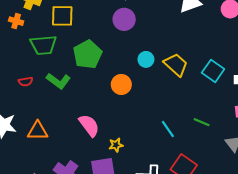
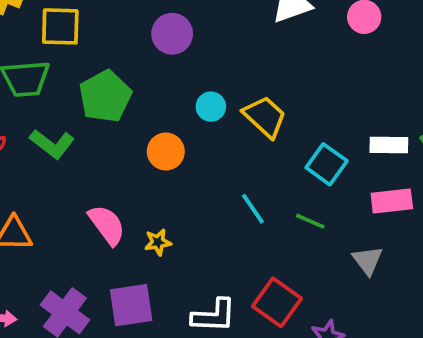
cyan square: (213, 71) -> (327, 164), moved
cyan line: (168, 129) -> (253, 209), moved
yellow star: (116, 145) -> (158, 242), moved

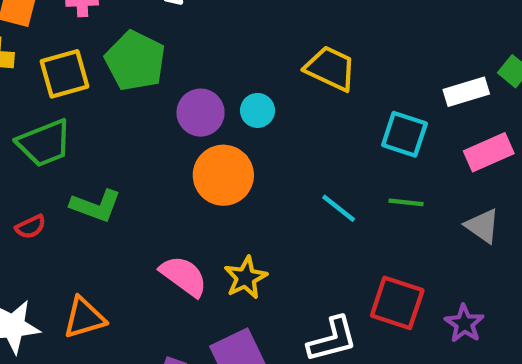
purple circle: (172, 34) -> (201, 113), moved
green pentagon: (105, 96) -> (135, 61), moved
yellow trapezoid: (265, 117) -> (330, 68), moved
orange circle: (166, 151) -> (223, 175), size x1.4
yellow star: (158, 242) -> (246, 278), size x1.4

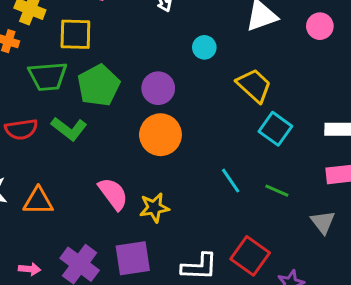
green pentagon: (135, 61) -> (99, 85), moved
cyan circle: (258, 110) -> (204, 47), moved
cyan square: (404, 134) -> (275, 129), moved
red semicircle: (31, 227) -> (21, 129), size x1.5

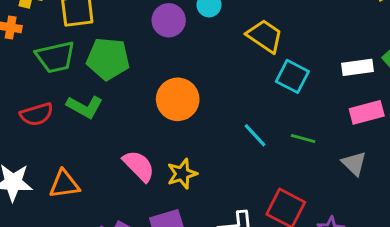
green pentagon: (99, 85) -> (108, 59), turned -30
purple circle: (158, 88) -> (169, 20), moved

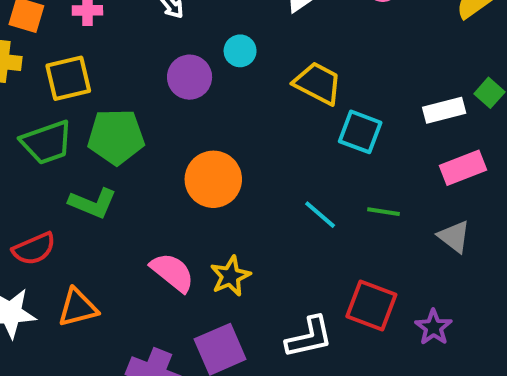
red semicircle: (37, 114) -> (34, 249), moved

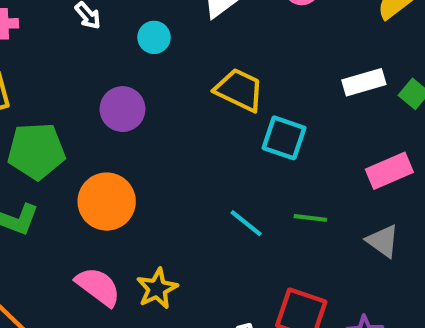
cyan circle: (240, 51) -> (154, 37), moved
purple circle: (190, 77) -> (122, 109), moved
white rectangle: (444, 110) -> (364, 82), moved
orange circle: (213, 179) -> (107, 202), moved

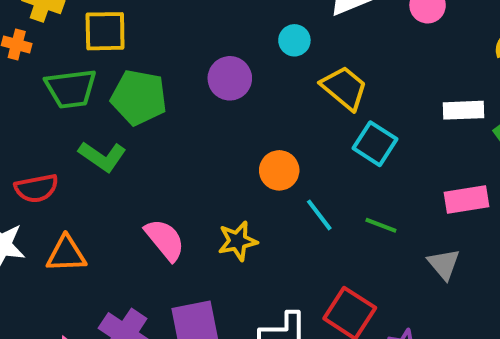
cyan circle: (154, 37) -> (294, 40), moved
orange circle: (107, 202) -> (279, 170), moved, size x0.7
yellow star: (157, 289) -> (238, 241), moved

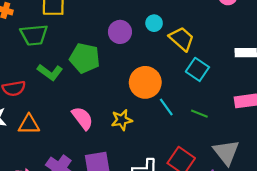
cyan circle: (294, 40) -> (154, 23), moved
green pentagon: (139, 97) -> (85, 58), moved
orange circle: (279, 170) -> (145, 82), size x1.5
gray triangle: (444, 264) -> (226, 152), moved, size x1.5

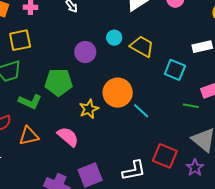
cyan square: (197, 69) -> (175, 70), moved
green line: (199, 114) -> (191, 106), moved
yellow star: (122, 120) -> (89, 109), moved
orange triangle: (29, 124) -> (29, 136), moved

